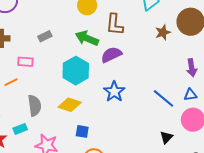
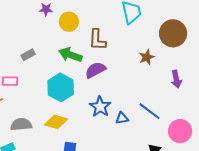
brown star: (163, 32) -> (147, 57), moved
blue triangle: (190, 95) -> (122, 118), moved
gray semicircle: (35, 106) -> (21, 124), turned -85

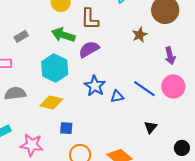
gray semicircle: (21, 124) -> (15, 93), moved
pink circle: (180, 131) -> (173, 87), moved

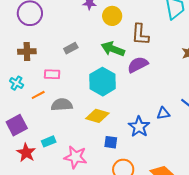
blue star: (95, 86) -> (139, 127), moved

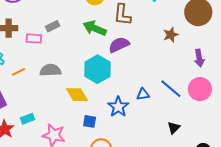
pink rectangle: (52, 74) -> (34, 39), moved
cyan hexagon: (103, 82) -> (97, 69), moved
gray semicircle: (62, 105) -> (50, 70), moved
yellow diamond: (97, 116) -> (77, 95), turned 40

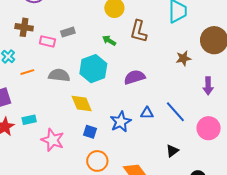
green arrow: (95, 28) -> (109, 41), size x0.6
purple semicircle: (119, 45) -> (135, 77), moved
cyan hexagon: (97, 69) -> (93, 69), moved
pink circle: (200, 89) -> (209, 128), moved

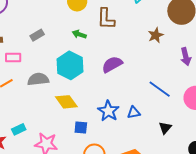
pink rectangle: (47, 41) -> (13, 58), moved
blue triangle: (147, 113) -> (134, 113), moved

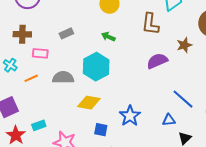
brown L-shape: (106, 19) -> (150, 24), moved
purple semicircle: (112, 64) -> (157, 61), moved
yellow diamond: (66, 102) -> (89, 103), turned -50
blue triangle: (134, 113) -> (169, 120), moved

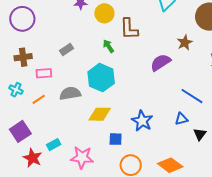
brown L-shape: (150, 24) -> (129, 29), moved
green arrow: (108, 37) -> (108, 46), turned 40

